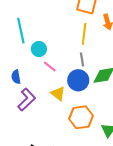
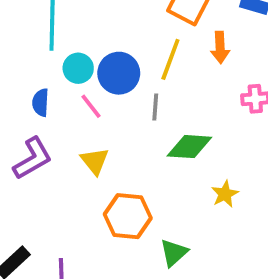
blue semicircle: (16, 77) -> (41, 102), moved
blue circle: (78, 80) -> (119, 73), moved

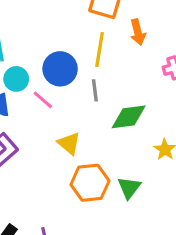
cyan circle: (78, 68) -> (16, 79), moved
yellow triangle: (95, 161) -> (69, 143), moved
green triangle: (174, 253) -> (129, 188), moved

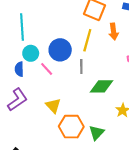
yellow triangle: (69, 143) -> (53, 106), moved

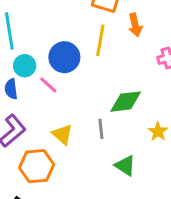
gray line: (81, 67) -> (101, 129), moved
orange hexagon: (71, 127) -> (37, 166), moved
green triangle: (97, 133) -> (125, 166), turned -35

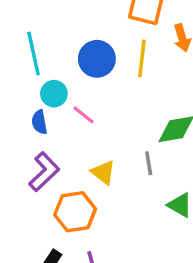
blue circle: (64, 57) -> (97, 59), moved

